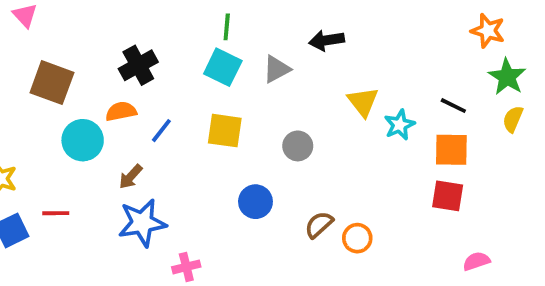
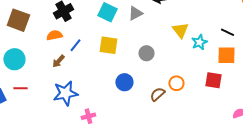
cyan circle: (83, 140) -> (14, 59), moved
brown arrow: (131, 177) -> (58, 61), moved
red square: (448, 196) -> (213, 80), moved
orange circle: (357, 238) -> (176, 83), moved

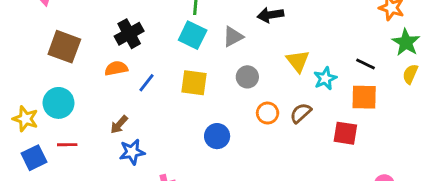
gray circle: (146, 53) -> (247, 77), moved
brown arrow: (58, 61) -> (119, 125), moved
orange circle: (176, 83) -> (268, 113), moved
blue star: (65, 93) -> (132, 152), size x0.7
brown semicircle: (157, 94) -> (301, 113), moved

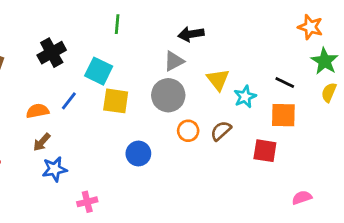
cyan square: (193, 35) -> (99, 71), moved
gray triangle: (233, 37) -> (174, 61), moved
orange semicircle: (116, 68) -> (37, 111), moved
gray circle: (247, 77) -> (168, 95), size x1.5

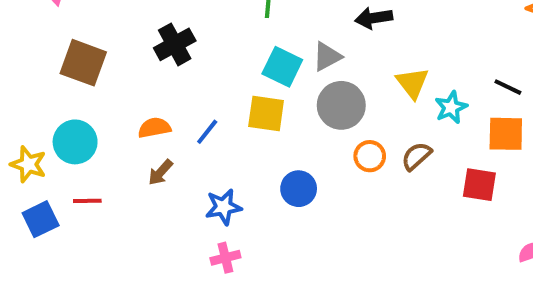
gray triangle: (174, 61) -> (327, 57), moved
cyan square: (99, 71) -> (282, 67), moved
blue line: (69, 101) -> (207, 132), moved
blue star: (55, 169) -> (223, 207), moved

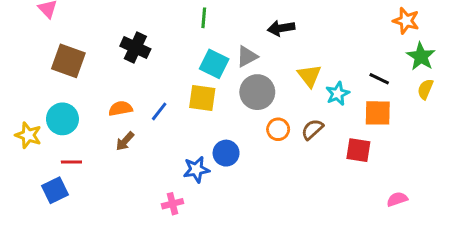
black cross: (175, 44) -> (135, 47), turned -36
blue star: (223, 207) -> (196, 169), moved
blue square: (41, 219) -> (55, 190), moved

